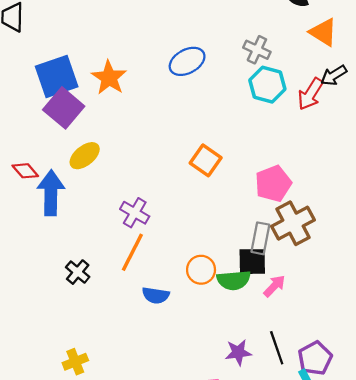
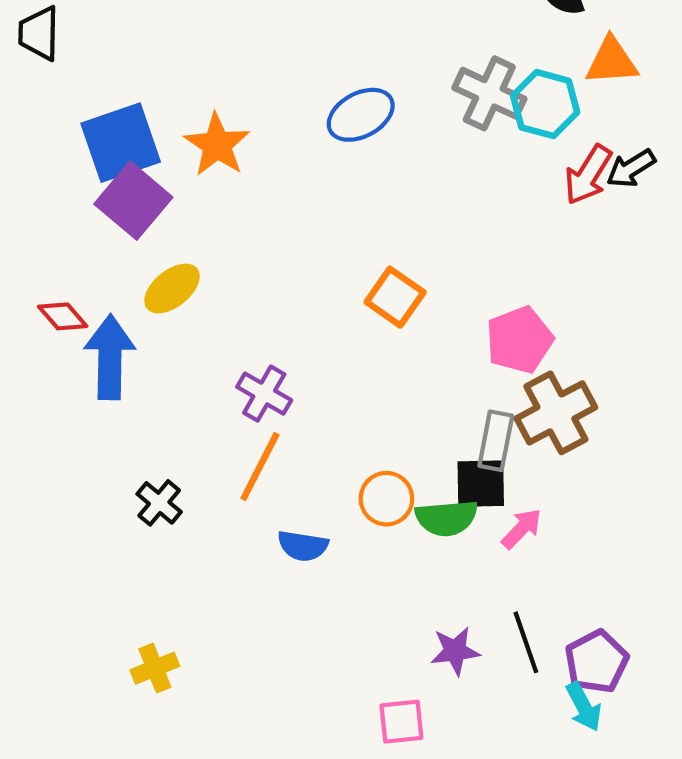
orange triangle: (323, 32) -> (612, 61), turned -36
gray cross: (257, 50) -> (489, 93), size x1.4
black arrow: (334, 75) -> (631, 168), moved
cyan hexagon: (267, 85) -> (545, 104), moved

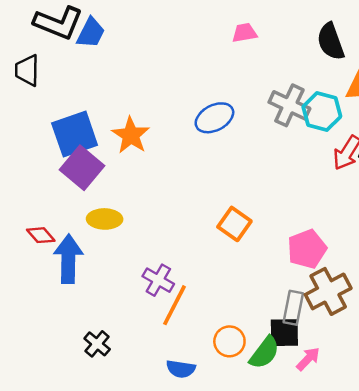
yellow ellipse: (172, 288) -> (105, 219), turned 40
orange line: (260, 466) -> (175, 305), moved
green semicircle: (446, 518) -> (264, 353), turned -48

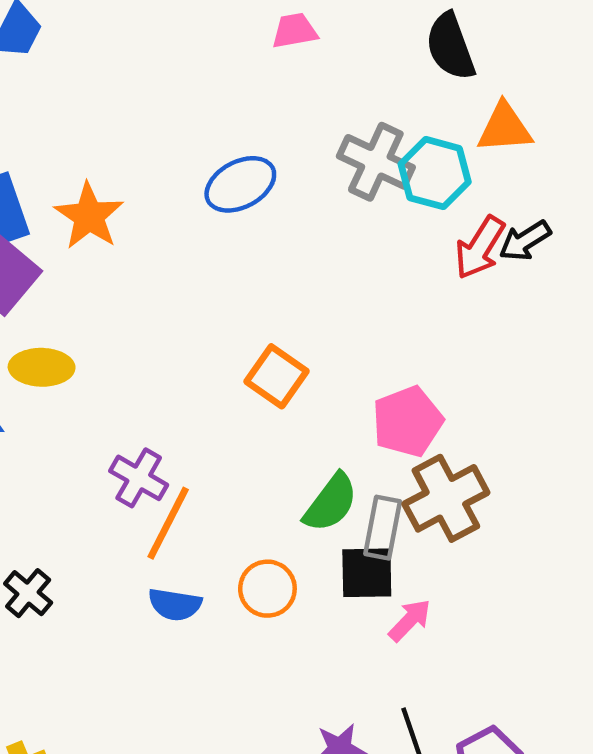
green semicircle: (264, 353) -> (331, 503), moved
blue semicircle: (181, 369) -> (175, 604), moved

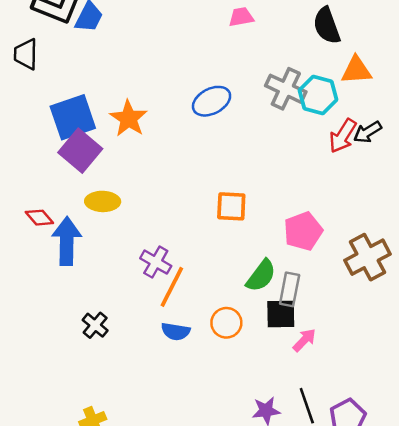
orange square: (276, 376) -> (231, 206), turned -32
brown cross: (446, 498) -> (368, 257), moved

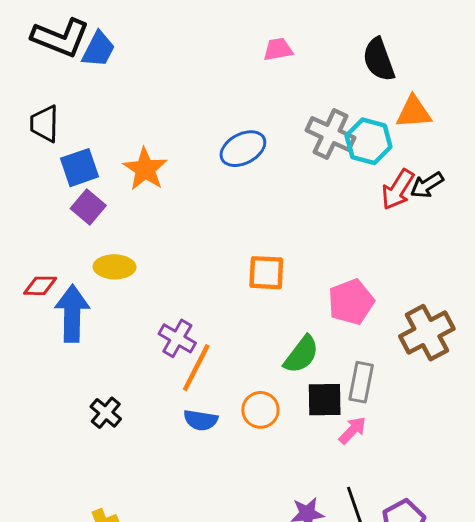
black trapezoid: (26, 54) -> (44, 124), moved
blue square: (73, 117) -> (79, 168), size x0.7
purple square: (80, 151) -> (88, 207), size x0.7
red diamond: (39, 218) -> (40, 286), turned -48
gray rectangle: (290, 289) -> (361, 382), moved

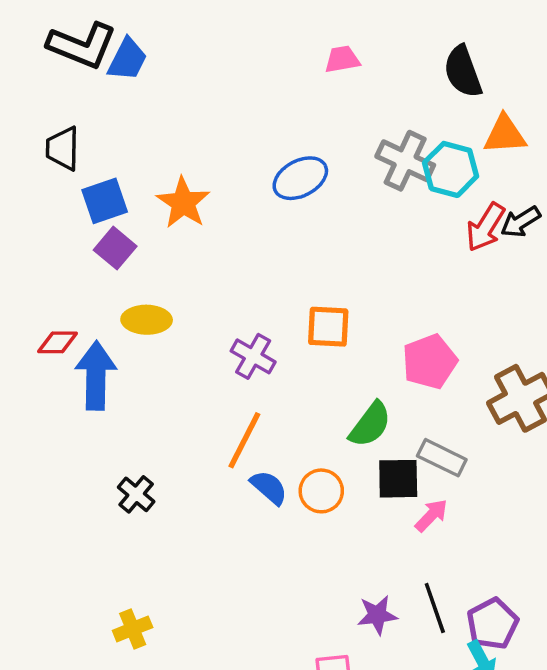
purple cross: (177, 338) -> (253, 356), moved
gray rectangle: (361, 382) -> (442, 458), turned -75
blue semicircle: (201, 420) -> (269, 487), moved, turned -148

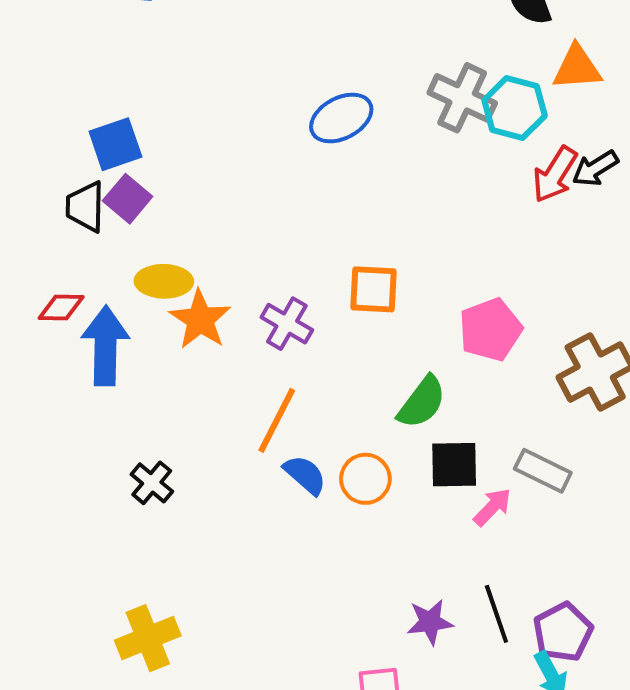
black trapezoid: (63, 148) -> (85, 207), moved
orange star: (183, 203) -> (200, 320), moved
gray rectangle: (442, 458) -> (543, 471), moved
yellow cross: (133, 629) -> (148, 638), size x1.4

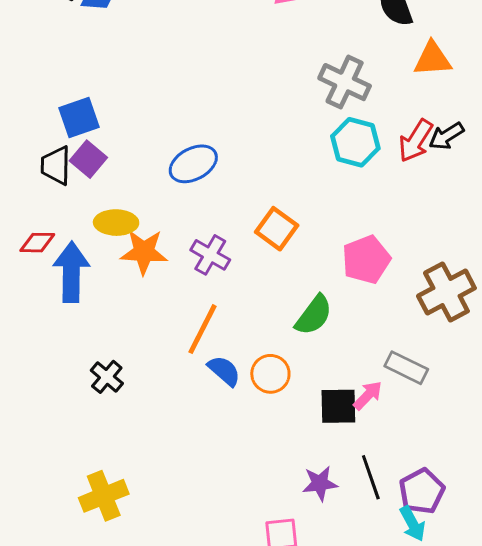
cyan hexagon: (515, 108) -> (355, 142), moved
blue ellipse: (341, 118) -> (193, 164), moved
orange square: (373, 289) -> (277, 229), turned 33
orange star: (200, 320) -> (144, 252), turned -30
black square: (454, 465) -> (338, 406), moved

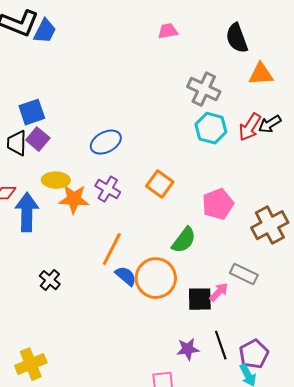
purple cross: (210, 255) -> (108, 189), moved
orange circle: (270, 374) -> (156, 278), size x1.6
yellow cross: (104, 496) -> (31, 364), moved

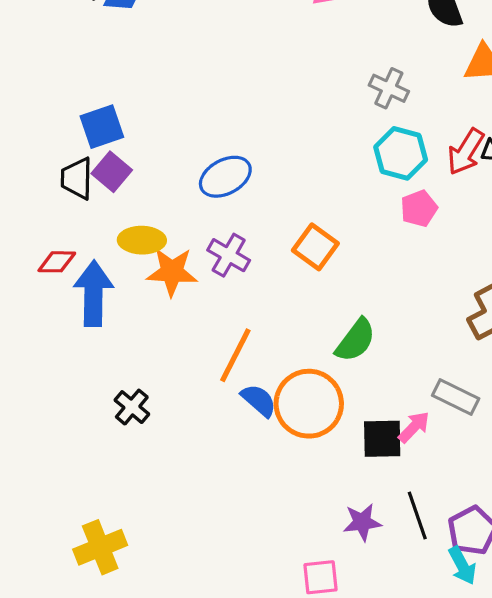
gray cross: (204, 89) -> (389, 88), size x0.7
pink pentagon: (218, 204) -> (419, 208), moved, size x0.7

